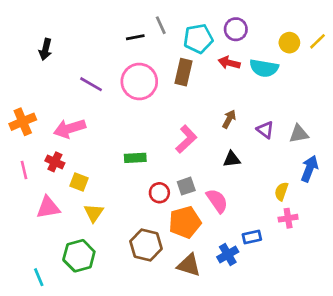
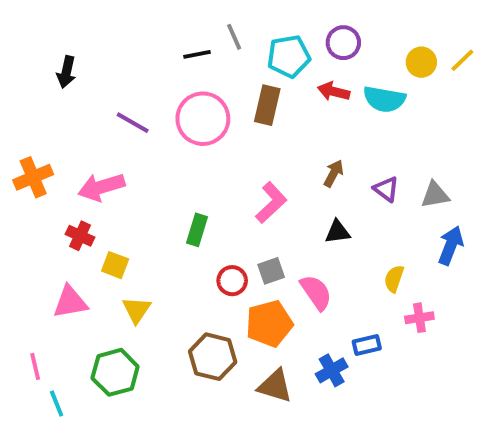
green rectangle: (135, 158) -> (197, 230), turned -70
pink line: (24, 170) -> (35, 366), moved
yellow semicircle: (281, 191) -> (394, 279), moved

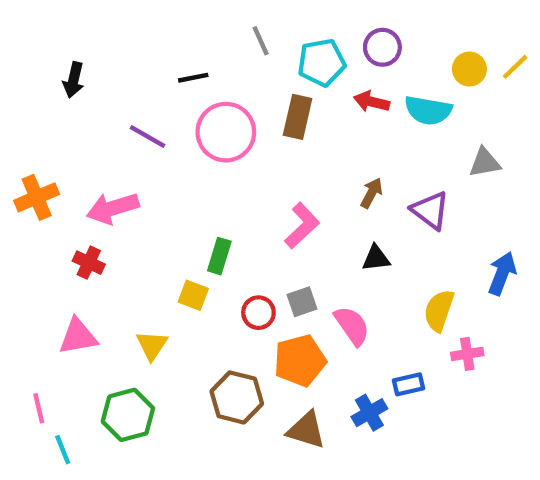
black line: (197, 54) -> (193, 78), moved
purple triangle: (386, 189) -> (430, 210), size x1.4
gray triangle: (435, 195) -> (485, 163), moved
yellow square: (115, 265) -> (193, 295), moved
yellow semicircle: (394, 279) -> (439, 310), size x1.4

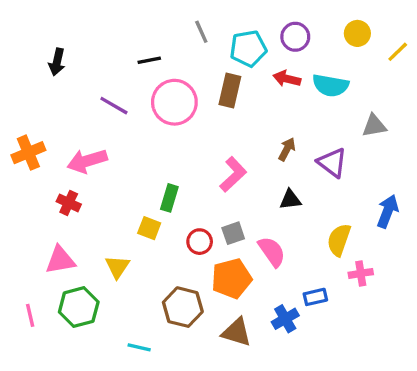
yellow circle: (469, 69) -> (357, 33), moved
green hexagon: (128, 415) -> (79, 307), moved
cyan line: (63, 450) -> (139, 347), moved, turned -55

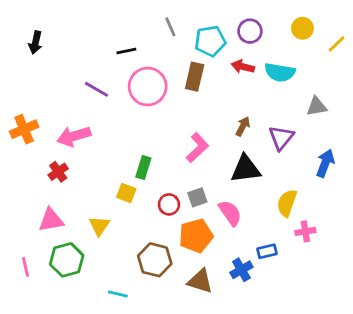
black arrow: (57, 62) -> (35, 42), moved
purple triangle: (332, 163) -> (281, 138), turned 32
black triangle: (290, 200) -> (246, 169), size x1.6
red cross: (69, 203) -> (58, 172), turned 30
blue arrow: (388, 211) -> (325, 163), moved

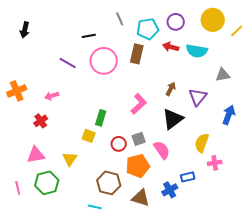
yellow circle: (303, 28) -> (213, 20), size x1.5
pink arrow: (74, 136) -> (52, 96), size x0.6
black triangle: (246, 169) -> (173, 119), turned -30
cyan line: (118, 294) -> (95, 207), moved

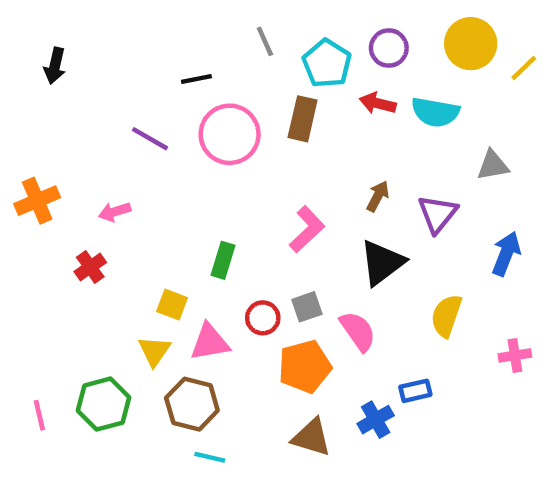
cyan pentagon: (148, 29) -> (327, 63), turned -30
yellow square: (89, 136) -> (172, 305), moved
pink triangle: (36, 155) -> (210, 342), moved
pink cross: (215, 163) -> (515, 355), moved
brown hexagon: (109, 183) -> (192, 404), moved

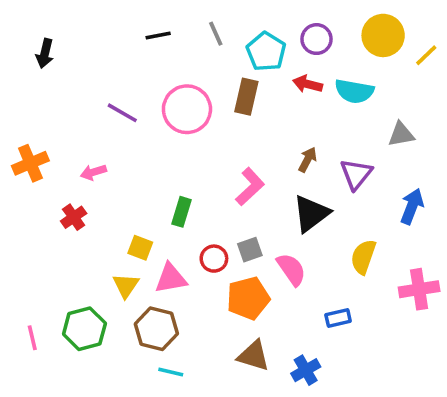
black line: (196, 79) -> (158, 35), moved
pink cross: (515, 355) -> (419, 289), size x1.5
blue cross: (376, 420) -> (306, 370), moved

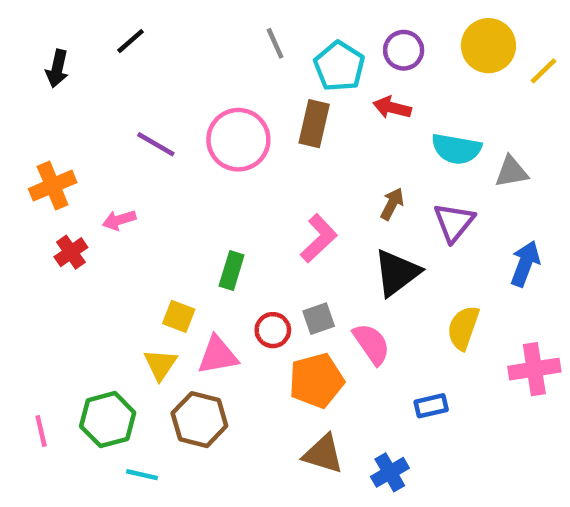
black line: (158, 35) -> (131, 41), moved, turned -30
cyan semicircle: (354, 91) -> (456, 149), moved
orange cross: (30, 163) -> (53, 186), moved
red cross: (74, 217) -> (71, 252), moved
cyan line: (171, 372) -> (142, 475), moved

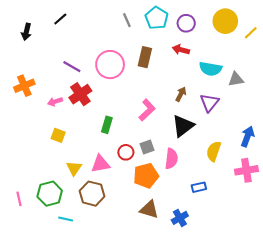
cyan pentagon: (339, 66) -> (157, 18), moved
red cross: (71, 252) -> (80, 94), moved, size x1.5
blue arrow: (525, 264) -> (248, 136), moved
yellow square: (179, 316) -> (58, 135), moved
pink semicircle: (371, 344) -> (171, 159), turned 42

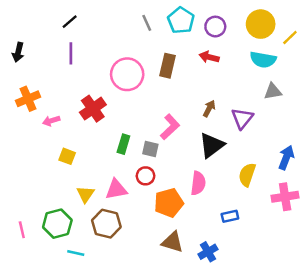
black arrow: (26, 32) -> (18, 52), moved
purple line: (72, 67) -> (71, 53), moved, turned 60
cyan semicircle: (211, 69) -> (263, 60), moved
pink arrow: (55, 102) -> (51, 121), moved
gray square: (147, 147) -> (150, 149), moved, turned 32

